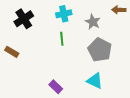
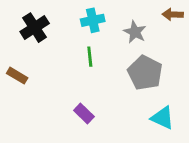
cyan triangle: (95, 81) -> (163, 118), moved
purple rectangle: (56, 87) -> (84, 113), moved

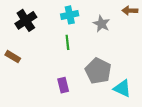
gray pentagon: (145, 73) -> (98, 71), moved
purple rectangle: (84, 113) -> (63, 85), turned 32

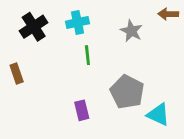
cyan cross: (70, 15) -> (78, 22), moved
brown rectangle: (13, 57) -> (17, 73), turned 40

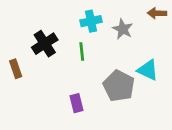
cyan cross: (78, 22) -> (91, 21), moved
black cross: (34, 27) -> (45, 44), moved
cyan triangle: (158, 115) -> (148, 70), moved

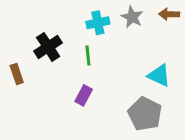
gray star: (123, 29) -> (132, 17), moved
gray pentagon: (119, 86) -> (145, 114), moved
purple rectangle: (76, 103) -> (84, 95), moved, turned 42

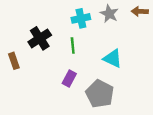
cyan triangle: (159, 75) -> (113, 58), moved
gray pentagon: (145, 114) -> (100, 94), moved

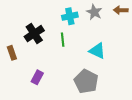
purple rectangle: (69, 78) -> (37, 77), moved

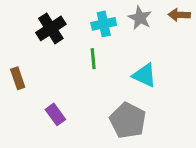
black cross: (34, 34) -> (51, 28), moved
purple rectangle: (37, 77) -> (55, 114), turned -64

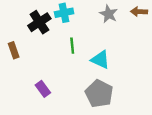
cyan cross: (104, 24) -> (64, 13), moved
cyan triangle: (144, 75) -> (100, 60), moved
brown rectangle: (18, 78) -> (14, 50), moved

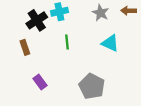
brown rectangle: (14, 50) -> (25, 47), moved
cyan triangle: (100, 60) -> (110, 43), moved

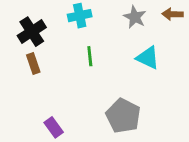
black cross: (37, 20) -> (32, 32), moved
purple rectangle: (40, 82) -> (54, 127), moved

